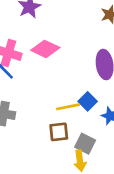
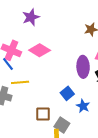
yellow line: (68, 107) -> (20, 82), moved

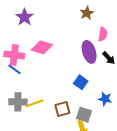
yellow line: (20, 82) -> (35, 103), moved
blue star: (83, 106) -> (105, 99), moved

